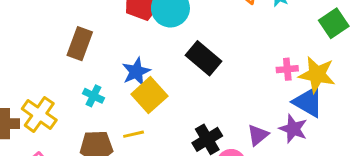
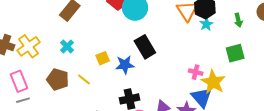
blue star: (136, 72) -> (125, 65), moved
yellow square: (149, 95) -> (103, 58), size x0.6
yellow line: (134, 134) -> (84, 80), turned 32

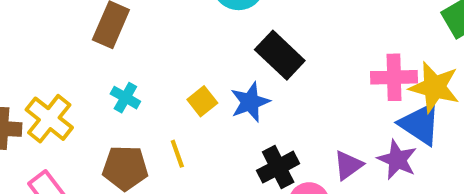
pink cross: (196, 72) -> (394, 77), size x1.5
yellow line: (84, 80) -> (177, 154), turned 48

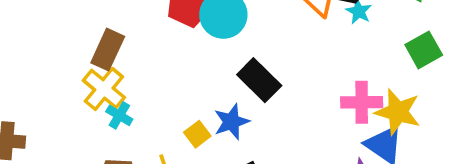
yellow square: (202, 101) -> (197, 134), moved
yellow cross: (49, 119) -> (104, 89), moved

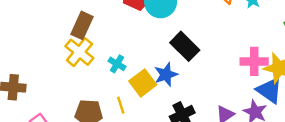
cyan cross: (119, 115) -> (117, 64), moved
yellow square: (197, 134) -> (143, 83), size x1.5

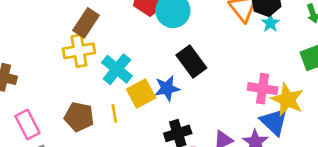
yellow cross: (79, 52) -> (79, 51), turned 32
cyan cross: (117, 64) -> (117, 69), size x1.6

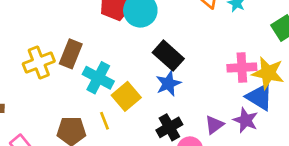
brown rectangle: (86, 23) -> (71, 54), moved
yellow cross: (79, 51) -> (39, 62), moved
blue star: (167, 88) -> (168, 84), moved

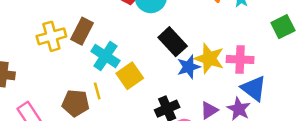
yellow star: (268, 73) -> (209, 58), moved
blue star: (168, 84) -> (189, 67), moved
yellow line: (105, 121) -> (97, 91), moved

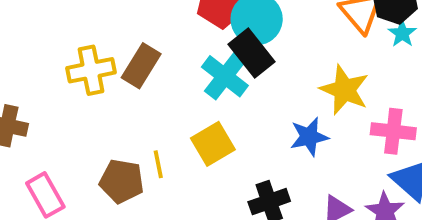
black rectangle: (173, 42) -> (252, 53), moved
cyan cross: (105, 56) -> (225, 76), moved
yellow star: (209, 58) -> (345, 90), moved

